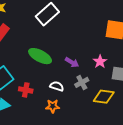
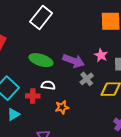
purple arrow: (72, 62) -> (74, 61), size x1.5
white semicircle: (57, 86) -> (48, 85), moved

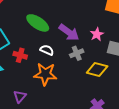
white semicircle: (48, 85) -> (47, 50), moved
orange star: (62, 107) -> (45, 74), size x1.6

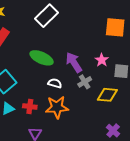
purple arrow: (69, 32) -> (74, 62), turned -150
red cross: (20, 55) -> (30, 106), moved

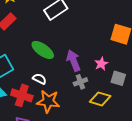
white semicircle: (55, 83) -> (39, 79), moved
red cross: (30, 106) -> (22, 95), size x1.5

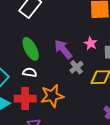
green ellipse: (43, 50) -> (31, 49), turned 45
white semicircle: (39, 79) -> (30, 72), moved

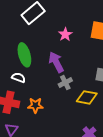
pink star: (91, 43) -> (65, 34), moved
orange star: (52, 96) -> (35, 105), size x0.7

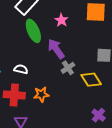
green ellipse: (24, 55) -> (33, 31), moved
yellow diamond: (87, 97) -> (91, 80), turned 55

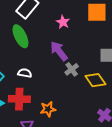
green ellipse: (33, 31) -> (20, 36), moved
orange star: (41, 94) -> (48, 109), moved

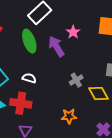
purple arrow: (59, 51) -> (56, 46), moved
orange star: (48, 109) -> (69, 116), moved

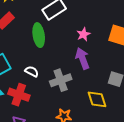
purple arrow: (56, 46) -> (82, 58), moved
gray cross: (76, 80) -> (61, 80), moved, size x1.5

